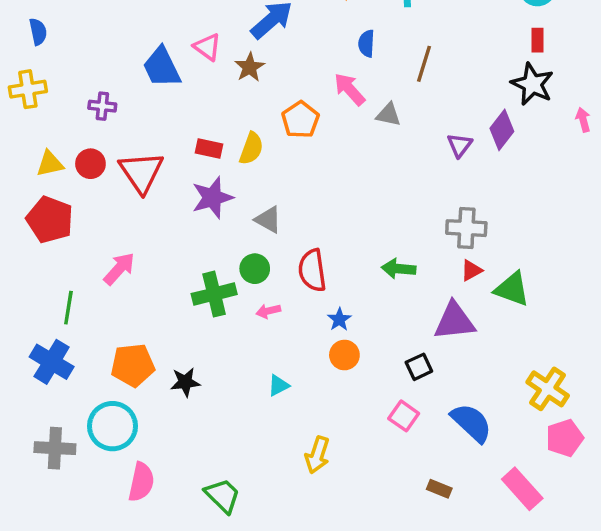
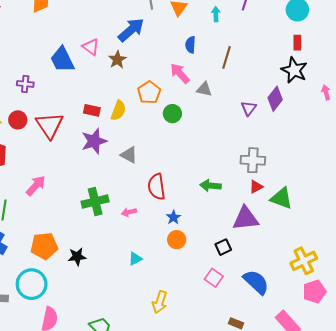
green circle: (255, 269) -> (172, 114), moved
yellow cross: (548, 389) -> (304, 261), turned 30

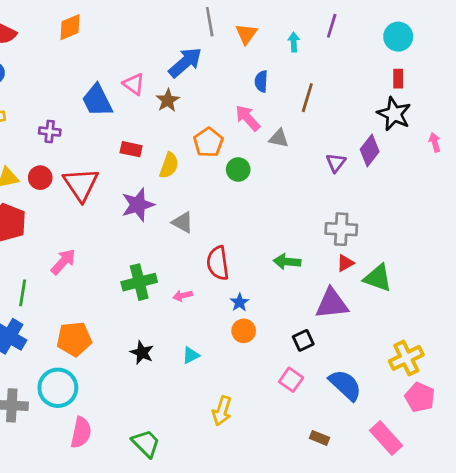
red rectangle: (92, 110) -> (131, 149), moved
black star: (77, 257) -> (142, 353), moved, turned 30
pink pentagon: (314, 292) -> (420, 397), turned -30

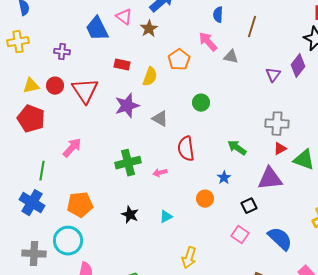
green circle: (238, 169) -> (201, 103), moved
green arrow: (287, 262) -> (237, 148), turned 30
blue star: (240, 302) -> (224, 178), moved

